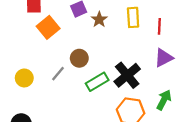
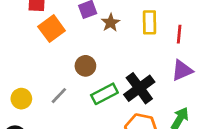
gray line: (58, 74) -> (59, 96), moved
yellow circle: (24, 78) -> (21, 99), moved

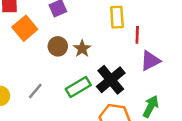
brown star: (111, 23) -> (82, 49), moved
red line: (179, 34) -> (137, 35), moved
brown circle: (85, 66) -> (58, 46), moved

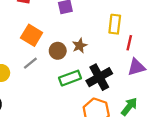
orange square: (25, 28) -> (32, 35), moved, turned -30
brown circle: (58, 46) -> (58, 51), moved
gray line: (35, 91) -> (30, 63), moved

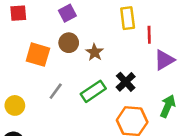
brown circle: (58, 51) -> (69, 43), moved
gray line: (30, 63) -> (56, 91), moved
black cross: (99, 77) -> (126, 82), size x0.7

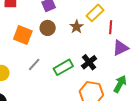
yellow rectangle: (128, 18) -> (95, 13), turned 48
brown star: (95, 52) -> (77, 27), moved

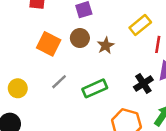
brown star: (77, 27) -> (106, 46), moved
black cross: (89, 62) -> (143, 83), moved

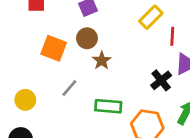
brown star: (106, 46) -> (102, 60), moved
green rectangle: (95, 88) -> (108, 106), moved, turned 35

